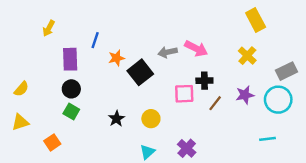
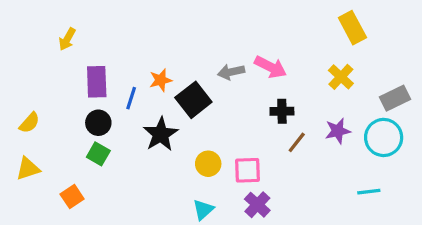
blue line: (95, 40) -> (131, 98), moved
pink square: (184, 94) -> (248, 170), moved
black star: (116, 119) -> (161, 134), moved, size x1.5

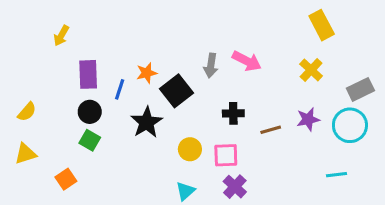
gray arrow: (231, 72) -> (211, 65), turned -70
black cross: (282, 111) -> (233, 113), moved
brown line: (297, 142) -> (271, 130), turned 36

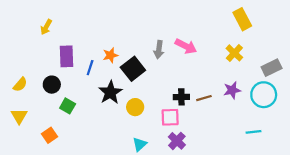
black circle: (90, 112) -> (52, 85), moved
black cross: (233, 113) -> (181, 97), moved
yellow circle: (190, 149) -> (135, 107), moved
yellow triangle: (25, 154) -> (19, 116), turned -42

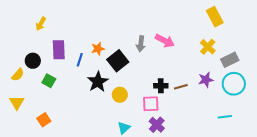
gray rectangle: (272, 68) -> (230, 60), moved
black circle: (52, 85) -> (33, 61), moved
green square: (68, 106) -> (49, 81), moved

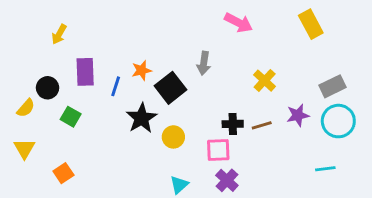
pink arrow: (165, 41) -> (238, 23), moved
yellow cross: (208, 47) -> (265, 81), moved

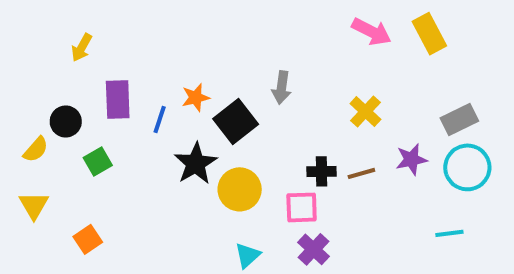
pink arrow: (238, 23) -> (371, 32), moved
green square: (71, 117) -> (98, 161), turned 30
yellow circle: (173, 137) -> (240, 189), size x1.4

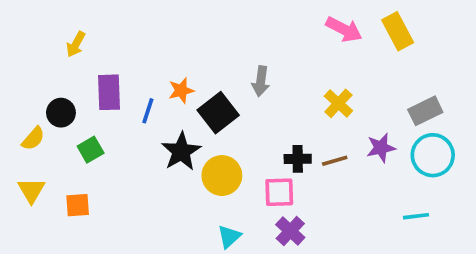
orange square: (88, 239) -> (78, 205), moved, turned 30

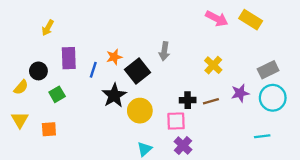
yellow rectangle: (398, 31) -> (251, 20), turned -30

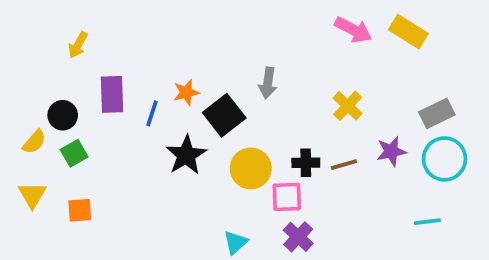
green square: (57, 94) -> (74, 153), moved
yellow circle: (140, 111) -> (251, 168), moved

